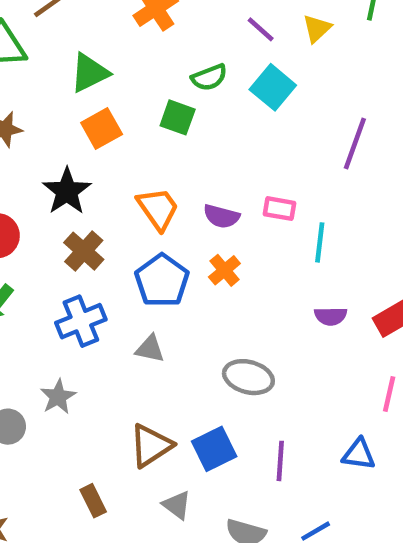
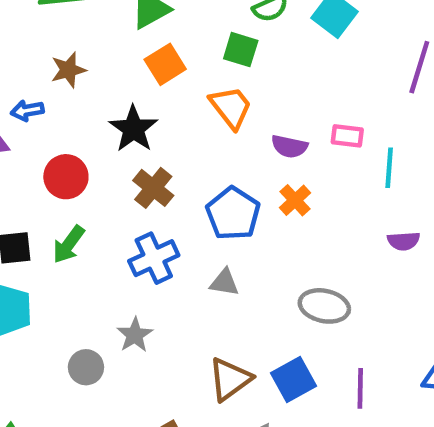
orange trapezoid: (158, 209) -> (231, 107), moved

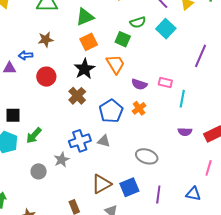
black star: (133, 129) -> (84, 69), moved
red circle: (66, 177) -> (46, 77), moved
green arrow: (69, 244) -> (34, 135), moved
blue cross: (154, 258) -> (80, 141), moved

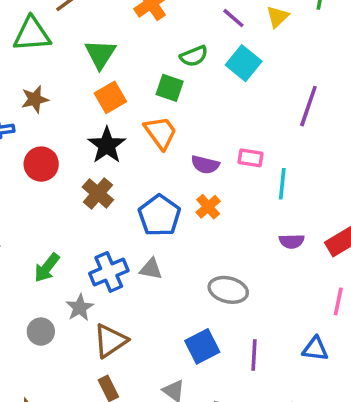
green triangle: (85, 17) -> (100, 54), turned -30
green arrow: (34, 135) -> (47, 268), moved
brown triangle: (101, 184) -> (110, 341), moved

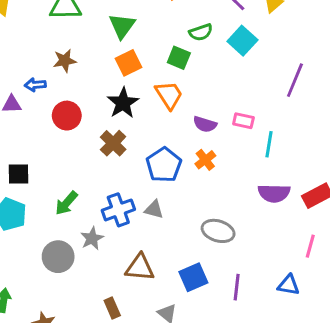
purple semicircle: (292, 241) -> (274, 193), size x1.5
gray circle: (41, 332) -> (58, 257), size x1.4
brown triangle: (110, 341) -> (140, 268), moved, turned 36

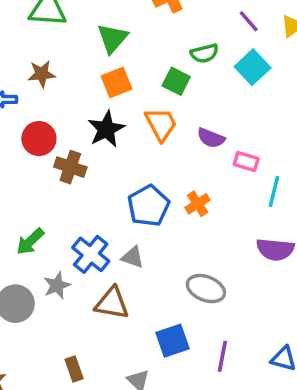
purple semicircle: (205, 124) -> (211, 138), moved
brown cross: (113, 143) -> (70, 167), moved, turned -30
blue cross: (118, 210) -> (91, 254), turned -36
brown triangle: (140, 268) -> (112, 303), moved

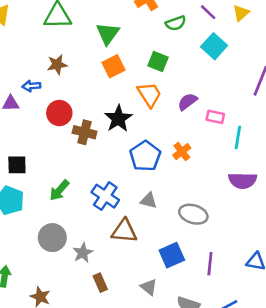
green semicircle: (204, 53) -> (176, 23), moved
black star: (106, 129) -> (118, 119), moved
purple semicircle: (211, 138) -> (187, 102), turned 126
gray triangle: (133, 257) -> (149, 201), moved
gray star: (57, 285) -> (83, 253), moved

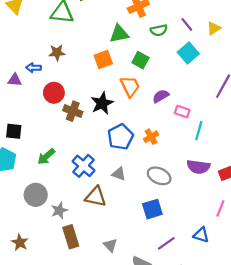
green triangle: (108, 34) -> (119, 34), moved, turned 36
gray ellipse: (193, 214) -> (159, 176), moved
blue square: (172, 255) -> (152, 209), moved
purple line: (210, 264) -> (166, 243), moved, turned 42
brown rectangle: (100, 283) -> (71, 237), size x1.5

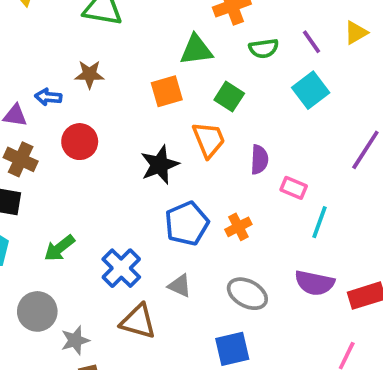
yellow triangle: (214, 28) -> (356, 33), moved
purple semicircle: (161, 96) -> (259, 160), turned 119
brown cross: (73, 111) -> (21, 159), moved

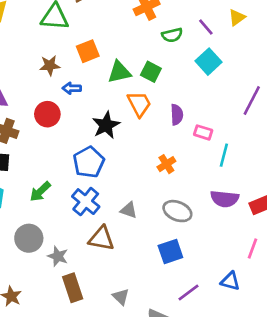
green triangle: (196, 50) -> (119, 72), moved
orange square: (167, 91) -> (88, 51), moved
blue arrow: (48, 97) -> (72, 88), moved
blue pentagon: (187, 223) -> (89, 162), moved
gray star: (75, 340) -> (58, 256), turned -30

